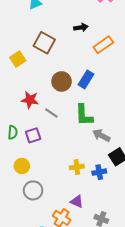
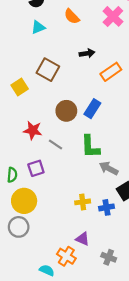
green semicircle: (13, 132) -> (12, 175), moved
yellow circle: (22, 166) -> (24, 201), size x1.5
gray circle: (33, 190) -> (19, 227), moved

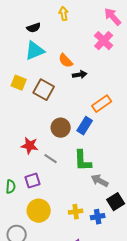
orange semicircle: (72, 16) -> (66, 61), moved
cyan triangle: (38, 27) -> (35, 51), size x1.5
orange rectangle: (111, 72) -> (102, 104), moved
yellow square: (20, 87) -> (19, 83), moved, turned -35
yellow circle: (24, 201) -> (39, 211), moved

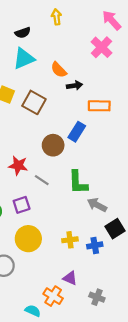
orange rectangle: (102, 104) -> (99, 106), moved, turned 36
blue rectangle: (85, 126) -> (77, 132), moved

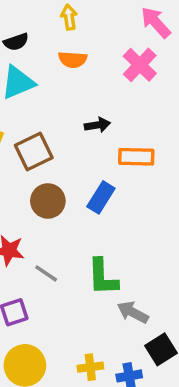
orange semicircle: (59, 70) -> (73, 60), moved, turned -42
brown square: (34, 102) -> (34, 151), turned 35
brown circle: (53, 145) -> (48, 201), moved

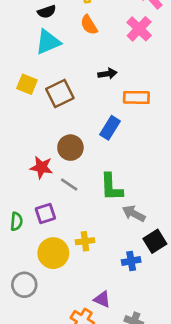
orange semicircle: (73, 60) -> (89, 25), turned 54
brown circle: (48, 201) -> (70, 148), moved
yellow cross: (90, 367) -> (85, 241), moved

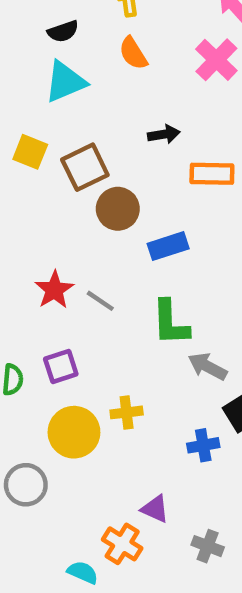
blue rectangle: (110, 128) -> (168, 246), moved, turned 40
brown circle: (70, 148) -> (118, 209), moved
red star: (41, 167) -> (54, 290), turned 30
gray line: (69, 185) -> (100, 301), moved

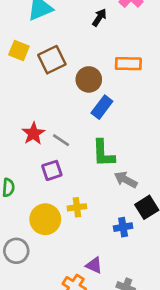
black arrow: (164, 134) -> (99, 17), moved, turned -48
brown circle: (118, 209) -> (89, 79), moved
blue rectangle: (168, 246) -> (102, 107), turned -35
purple square: (61, 366) -> (52, 170), moved

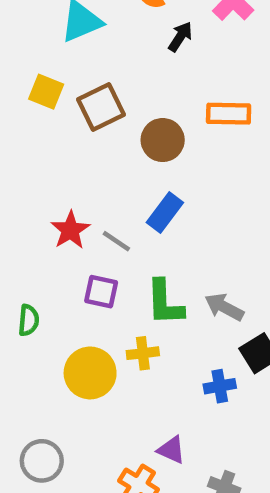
blue rectangle: (102, 107) -> (165, 213), moved
green L-shape: (103, 153) -> (165, 303), moved
purple square: (52, 170) -> (101, 292), turned 30
gray circle: (16, 251) -> (42, 461), moved

